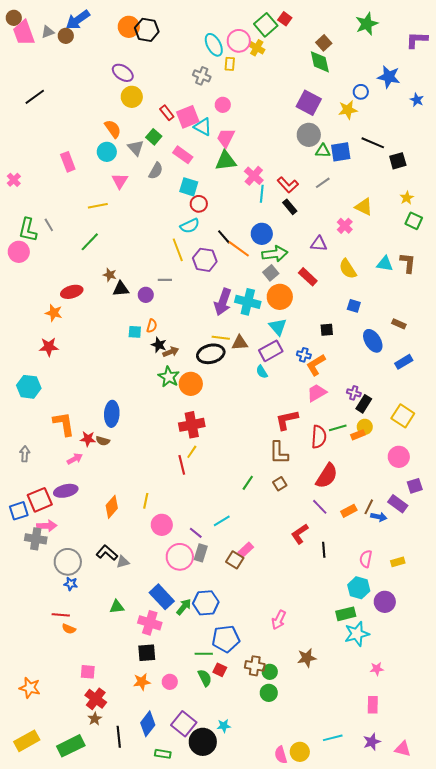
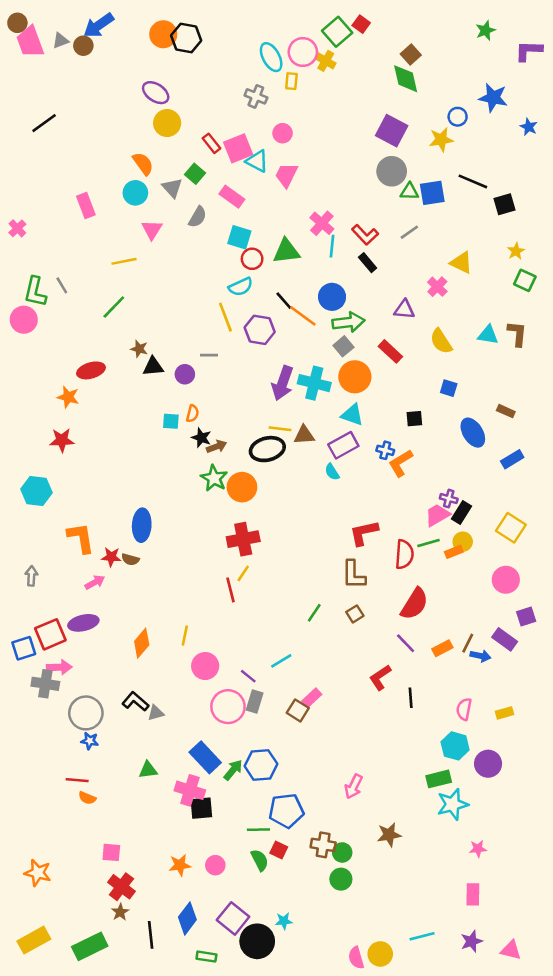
green star: (367, 24) -> (486, 30), moved, size x0.7
green triangle: (226, 161) -> (286, 251), moved
cyan triangle: (278, 327) -> (352, 415), turned -30
pink trapezoid: (317, 393) -> (437, 515), moved
black square: (147, 653) -> (201, 808), moved

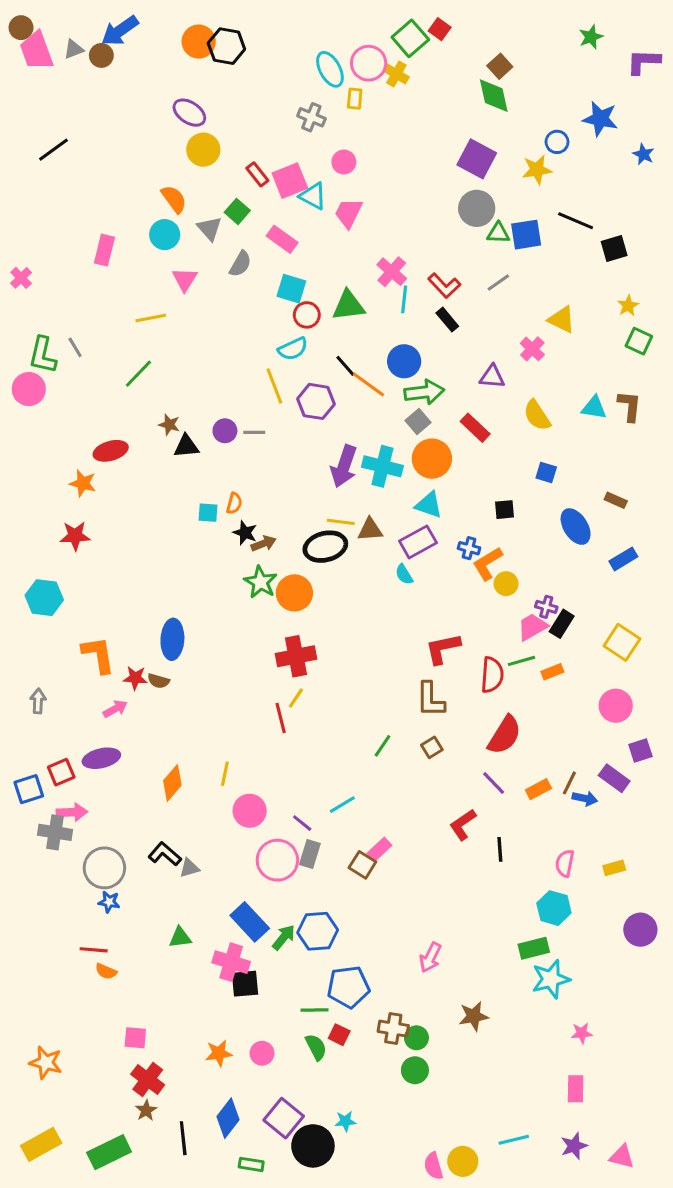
pink rectangle: (86, 206) -> (104, 250), turned 35
purple circle: (185, 374) -> (225, 431), moved
yellow circle: (463, 542) -> (506, 584), moved
red square: (50, 634) -> (61, 772), size x0.7
purple circle: (488, 764) -> (640, 930), moved

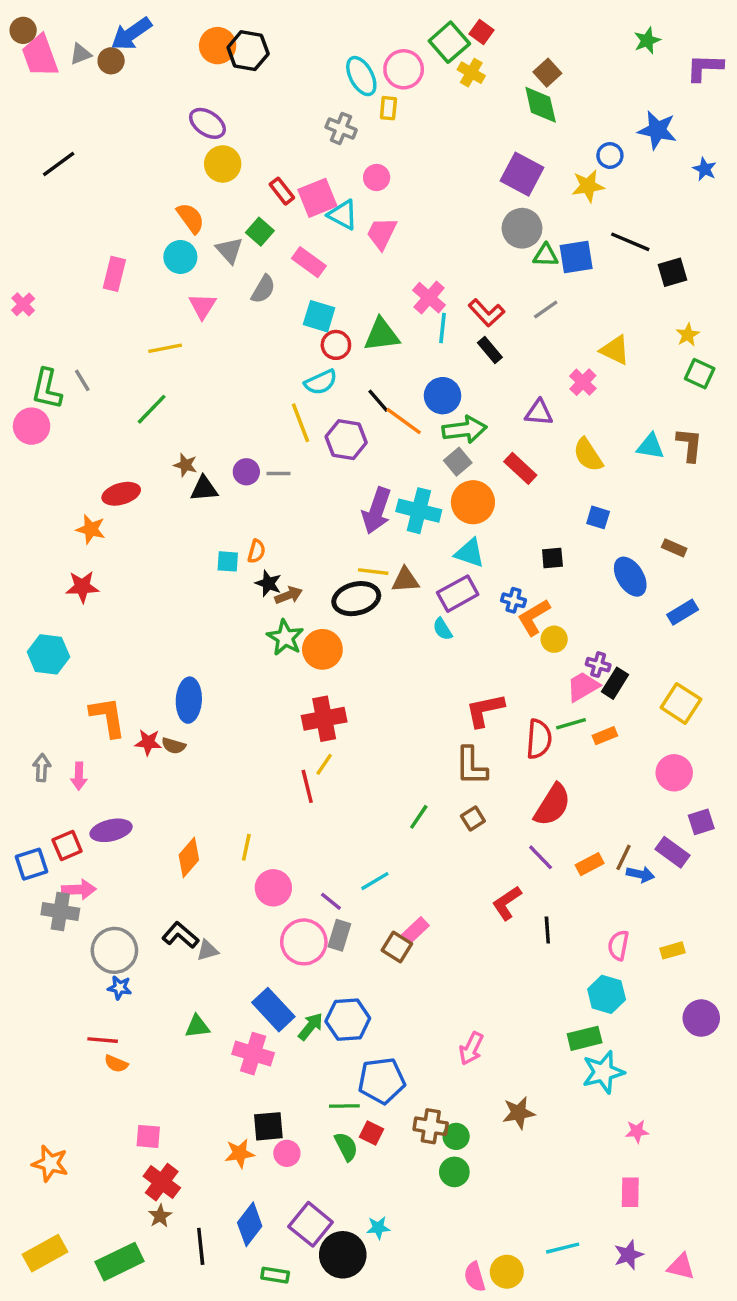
yellow cross: (396, 74) -> (471, 73), moved
pink arrow: (115, 709) -> (79, 776), moved, turned 120
black square: (245, 984) -> (268, 1126), moved

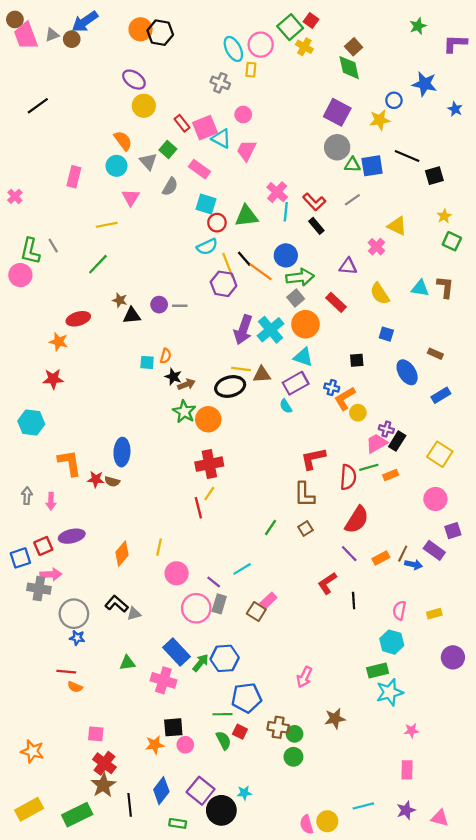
yellow line: (300, 423) -> (228, 265), moved
cyan cross: (419, 511) -> (271, 330), turned 36
brown star: (160, 1216) -> (103, 785), size x1.6

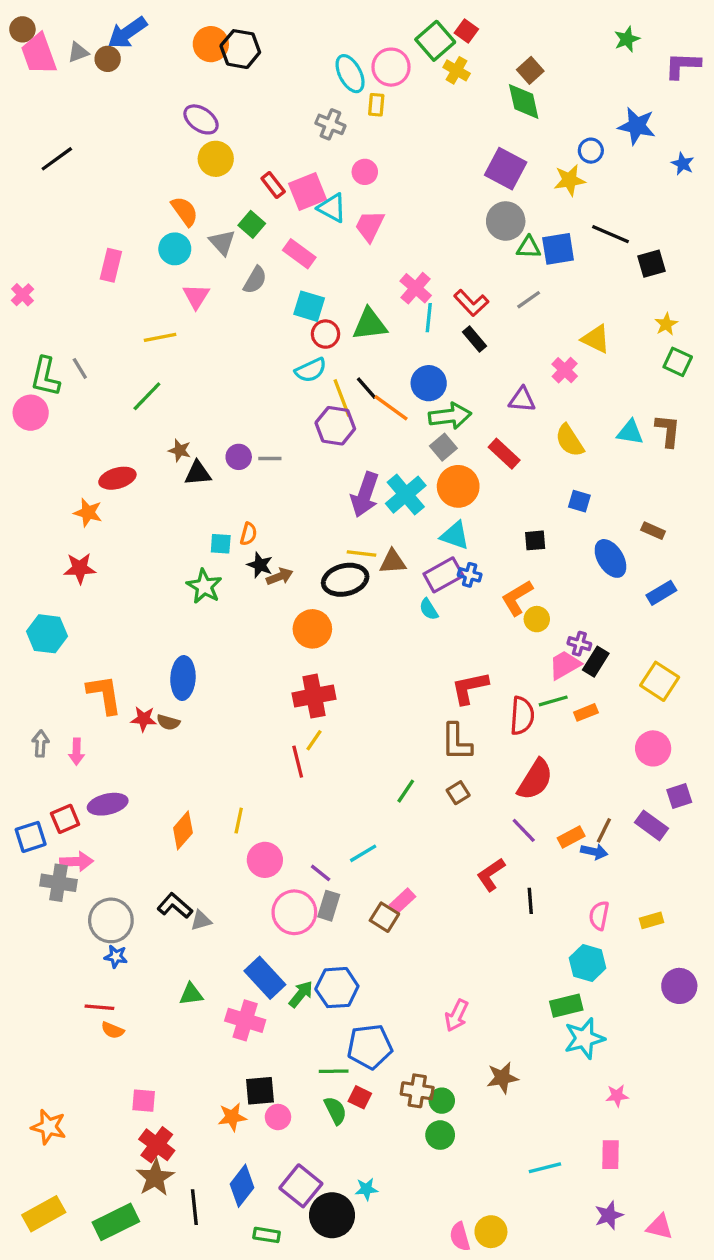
blue cross: (332, 388) -> (470, 575), moved
green star: (184, 412) -> (204, 586), moved
blue arrow: (414, 565) -> (594, 852), moved
cyan line: (363, 806) -> (545, 1168), moved

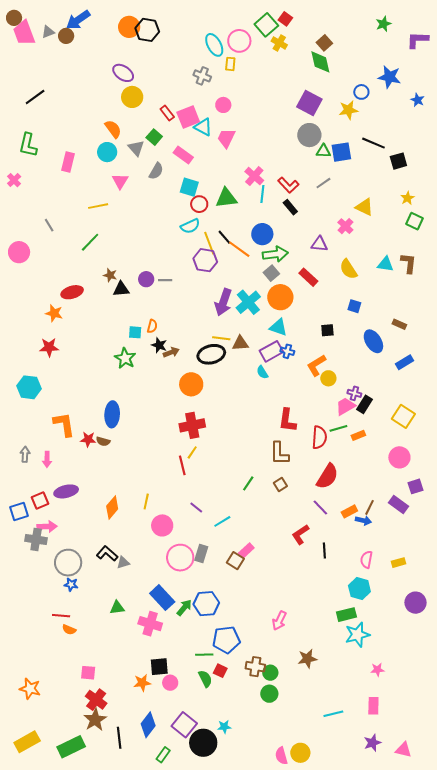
green L-shape: (45, 377) -> (28, 145), moved
red L-shape: (470, 688) -> (287, 420), turned -70
purple line: (321, 873) -> (196, 507), moved
green rectangle: (267, 1235) -> (163, 755), turned -63

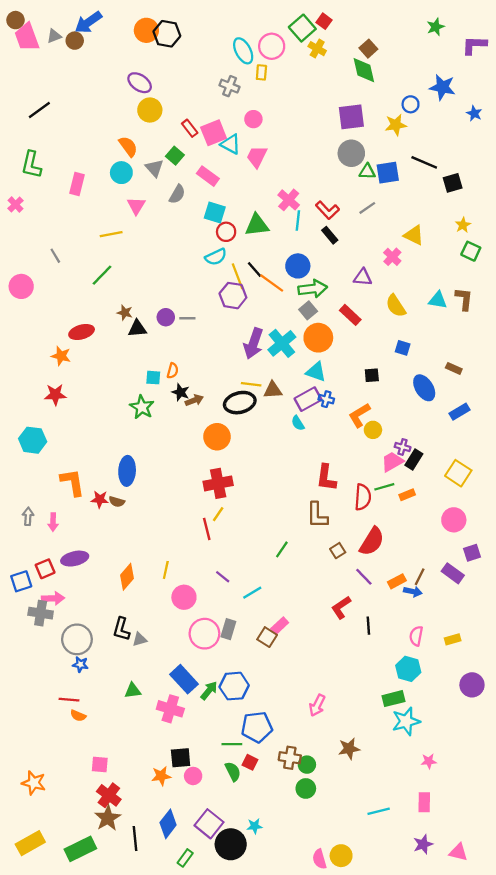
purple square: (309, 103) -> (351, 117), turned -35
brown square: (280, 484) -> (338, 551), moved
black L-shape: (107, 554) -> (121, 629), turned -115

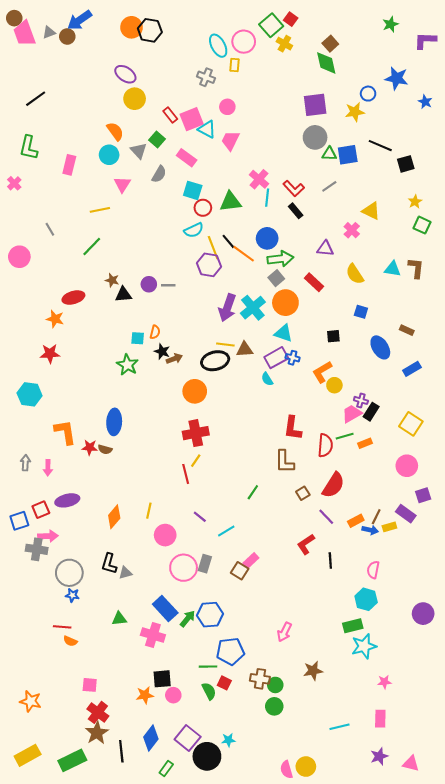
yellow rectangle: (453, 639) -> (389, 527), moved

